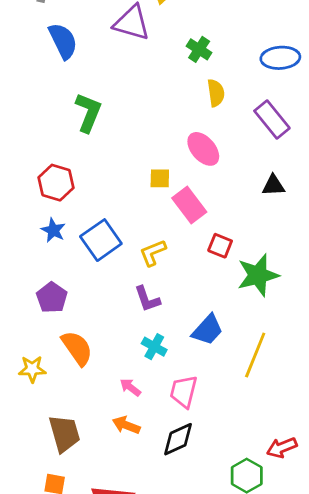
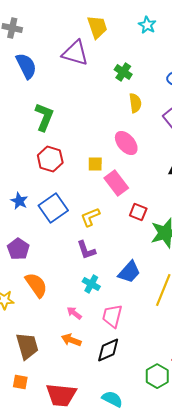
red hexagon: (56, 183) -> (50, 159), moved

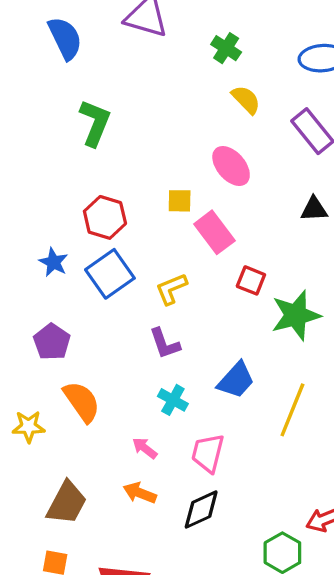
yellow semicircle: (135, 103) -> (246, 100), turned -36
red hexagon: (50, 159) -> (105, 217), moved
brown trapezoid: (27, 346) -> (67, 503), turned 44

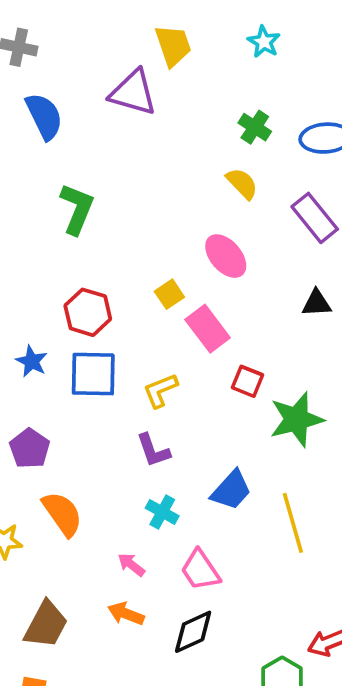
green cross: (226, 48) -> (255, 127), moved
yellow square: (180, 201) -> (169, 294), turned -35
blue square: (110, 274) -> (93, 374), turned 36
yellow line: (292, 410) -> (293, 523), turned -38
pink trapezoid: (208, 453) -> (200, 570), turned -48

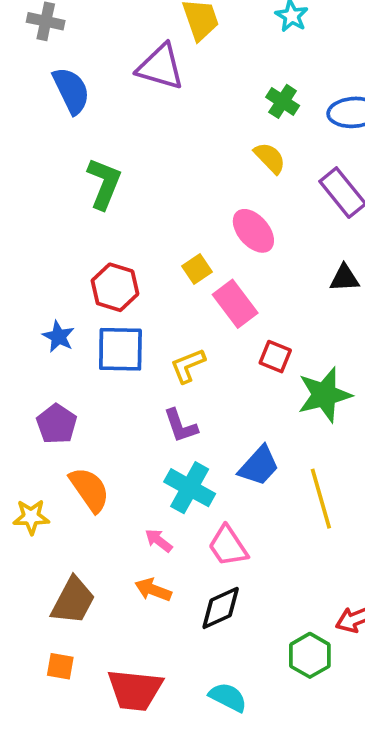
cyan cross: (162, 512) -> (190, 488), size x1.5

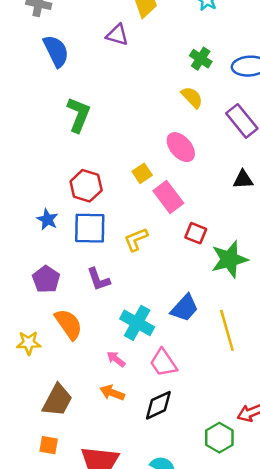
purple triangle: (160, 67) -> (117, 35), size x0.7
purple L-shape: (181, 426) -> (98, 279), moved

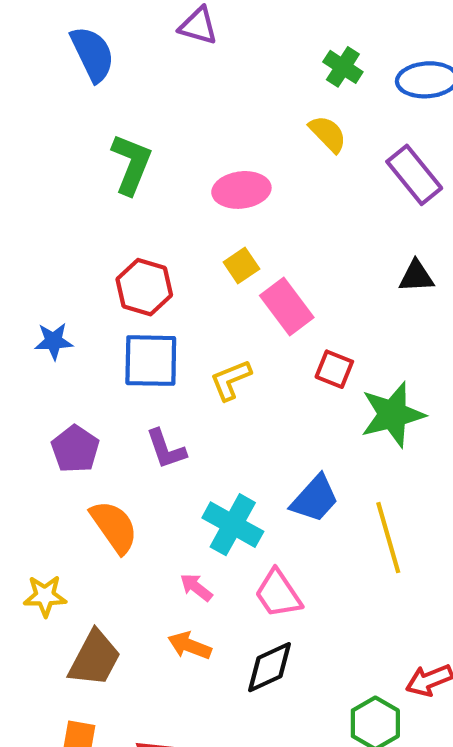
pink ellipse: (181, 147) -> (241, 190), moved, turned -56
blue star: (47, 219) -> (54, 341), moved, turned -30
yellow star: (29, 343) -> (45, 596), moved

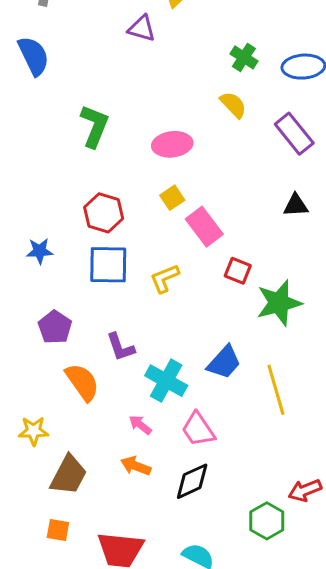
blue semicircle: (92, 54) -> (34, 56), moved
purple L-shape: (166, 449) -> (120, 347), moved

